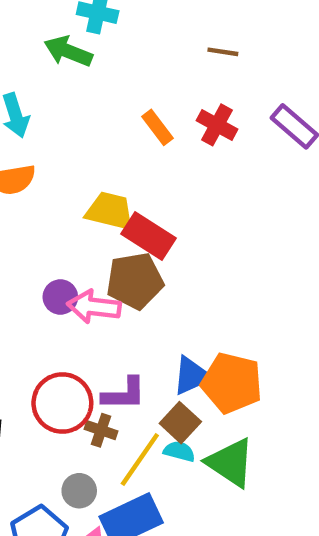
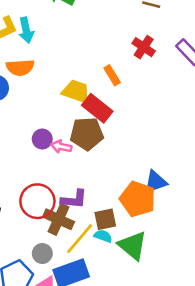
orange rectangle: (157, 127) -> (112, 75), moved
pink arrow: (94, 307) -> (61, 147), size x0.7
blue triangle: (192, 376) -> (156, 182), moved
brown square: (180, 423) -> (105, 219), turned 30
brown cross: (101, 430) -> (59, 219), size x1.6

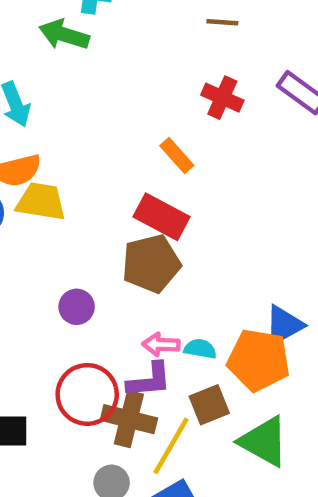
yellow trapezoid: (76, 91) -> (41, 202), moved
purple circle: (42, 139) -> (77, 307), moved
pink arrow: (61, 147) -> (161, 344), moved
cyan semicircle: (103, 236) -> (200, 349), moved

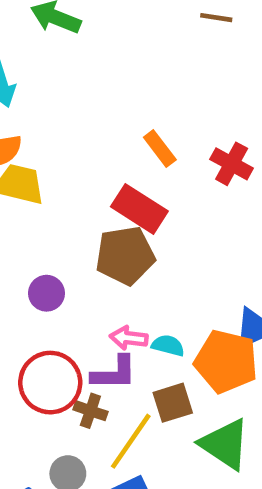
red cross: (222, 98) -> (232, 164), moved
brown cross: (129, 419) -> (90, 411), size x0.6

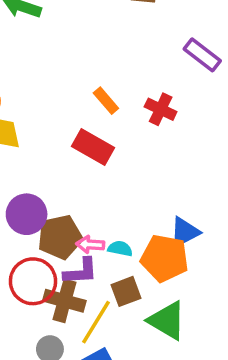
brown pentagon: (125, 255) -> (60, 237), moved
purple circle: (47, 293) -> (27, 214), size x1.5
brown cross: (90, 411) -> (64, 301), size x1.6

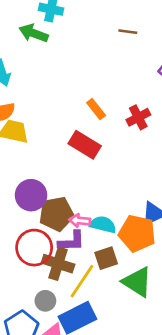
red cross: (161, 109) -> (138, 117), turned 35
cyan semicircle: (120, 249) -> (103, 225), size x1.4

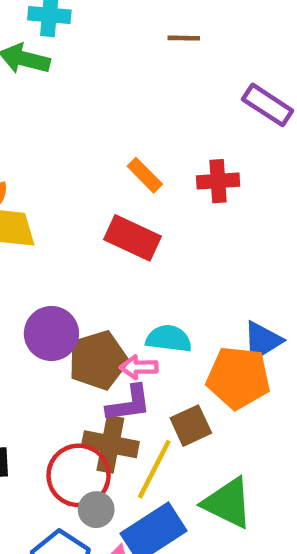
red cross: (138, 117) -> (218, 181), turned 30
cyan semicircle: (103, 225) -> (169, 339), moved
red circle: (34, 248) -> (79, 475), moved
green triangle: (137, 282) -> (228, 503), moved

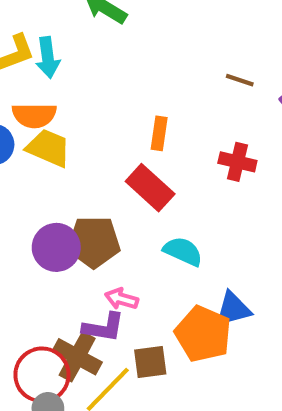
brown line: (184, 38) -> (240, 80), moved
orange rectangle: (145, 175) -> (159, 133), moved, turned 36
cyan semicircle: (169, 339) -> (183, 251), moved
brown pentagon: (98, 360) -> (94, 242), moved

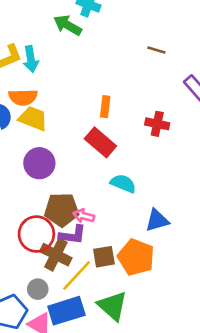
brown line: (240, 80) -> (156, 50), moved
brown pentagon: (94, 242) -> (62, 210), moved
purple circle: (56, 247) -> (39, 163), moved
orange pentagon: (203, 334) -> (136, 257), moved
red circle: (42, 375) -> (36, 234), moved

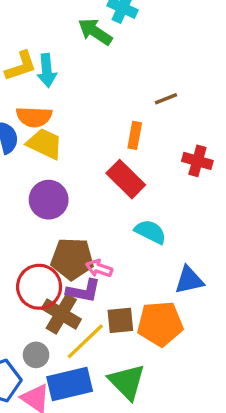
brown line: (156, 50) -> (166, 99), moved, turned -42
orange pentagon: (136, 257) -> (160, 324), turned -30

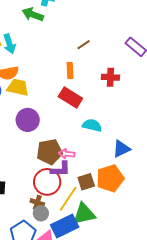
red circle: (39, 287) -> (47, 182), moved
brown cross: (61, 314) -> (37, 203), moved, size x0.6
green triangle: (127, 382) -> (84, 214), moved, turned -45

